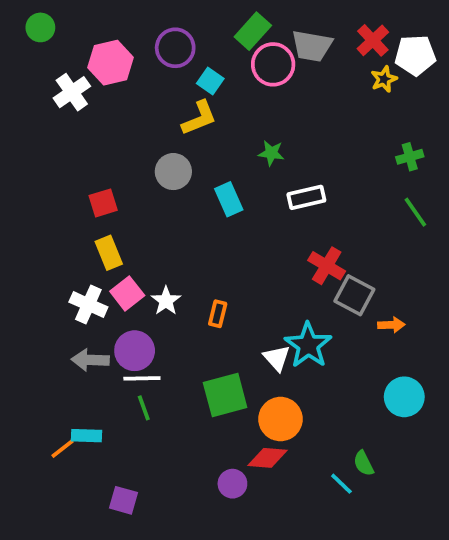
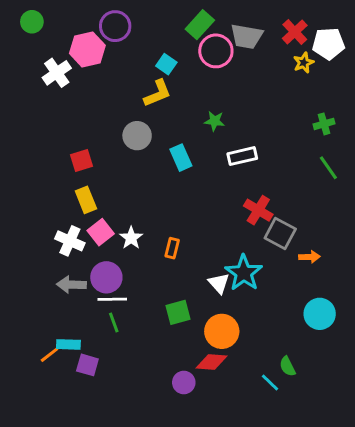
purple circle: (175, 48) -> (115, 26), moved
green square: (225, 395) -> (178, 312), size x0.7
purple square: (123, 500) -> (87, 365), moved

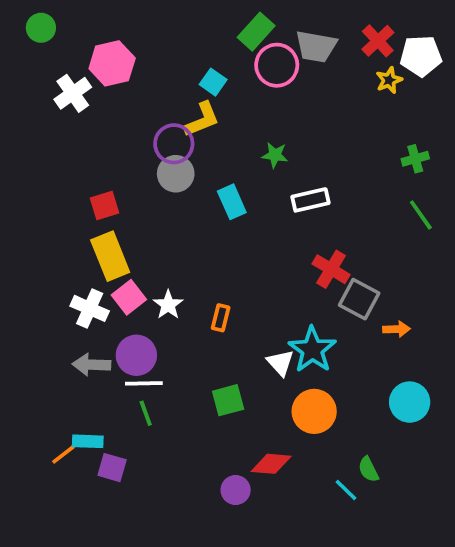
purple circle: (115, 26) -> (174, 144), moved
yellow rectangle: (86, 200) -> (110, 256), size x1.4
orange circle: (222, 331) -> (314, 411), moved

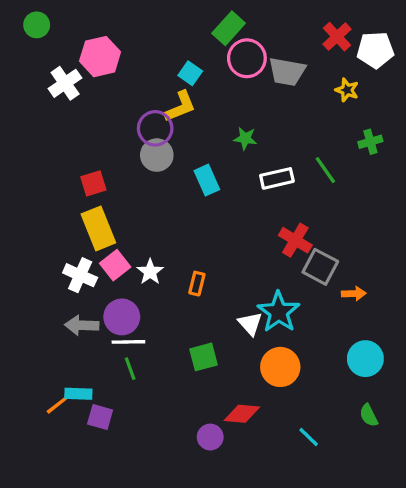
gray trapezoid: (316, 46) -> (287, 72), moved
yellow star: (389, 80) -> (347, 90), moved, turned -30
green line: (421, 215) -> (325, 170), moved
green semicircle: (368, 469) -> (369, 415), moved

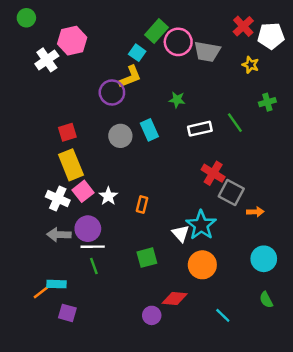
green rectangle: (229, 28) -> (157, 31), moved
gray circle: (157, 155) -> (120, 136), moved
purple square: (100, 417) -> (67, 313), moved

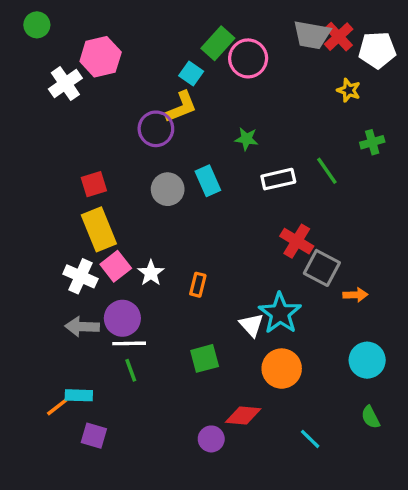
gray trapezoid: (207, 52) -> (312, 35), moved

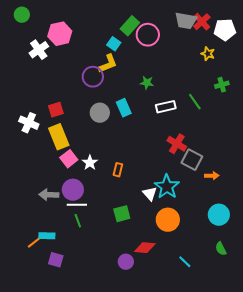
white cross: (80, 276) -> (29, 123), moved

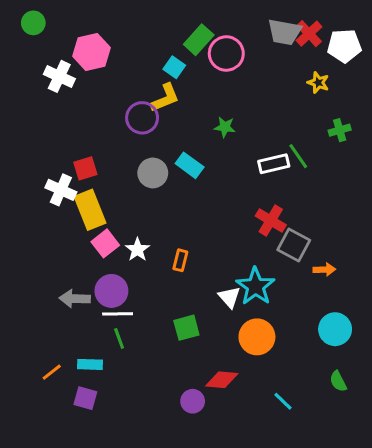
white cross: (39, 50) -> (59, 76), turned -30
white rectangle: (166, 107) -> (274, 164), moved
cyan rectangle: (124, 108) -> (190, 165), turned -30
white cross: (29, 123) -> (61, 190), moved
cyan rectangle: (47, 236) -> (90, 364), moved

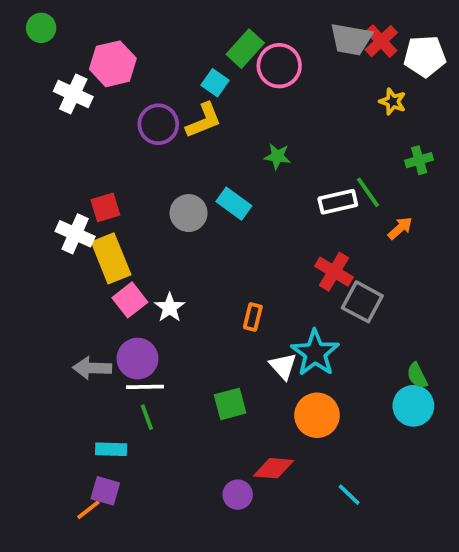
purple circle: (142, 118) -> (158, 124), moved
orange rectangle: (180, 260) -> (253, 317), moved
orange arrow: (324, 269) -> (400, 228), moved, turned -40
orange line: (52, 372) -> (88, 510), moved
green semicircle: (338, 381) -> (417, 376), moved

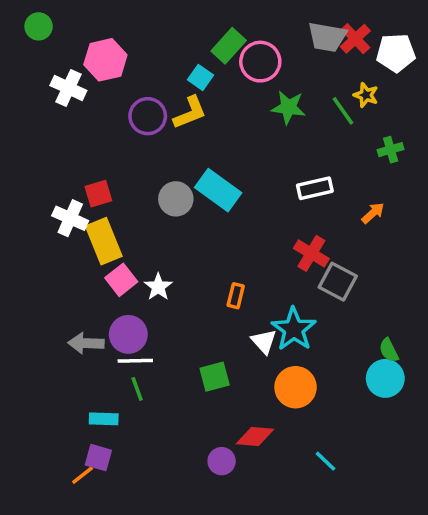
green star: (277, 156) -> (288, 107), moved, size x1.4
green line: (368, 192) -> (343, 111), moved
cyan rectangle: (234, 204) -> (218, 190), size x1.4

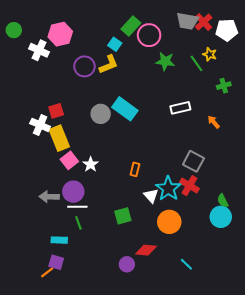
green circle: (39, 26) -> (14, 30), moved
orange arrow: (373, 213) -> (214, 122), turned -88
red cross: (311, 253) -> (189, 186), moved

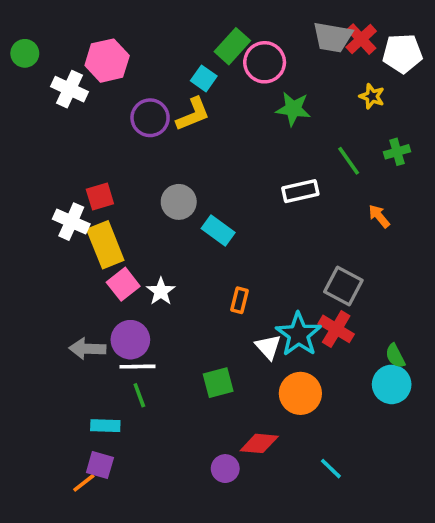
green line: (197, 63) -> (349, 161), moved
white rectangle: (180, 108) -> (300, 191), moved
cyan rectangle: (125, 109) -> (218, 231), moved, size x0.7

